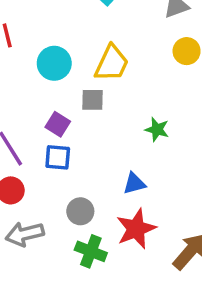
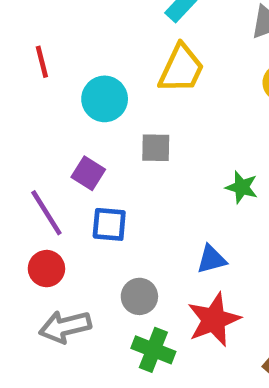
yellow trapezoid: (112, 63) -> (181, 69), moved
purple square: (58, 124) -> (88, 173), moved

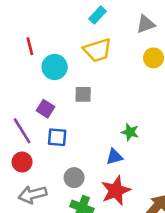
red line: (42, 62) -> (30, 46), moved
yellow trapezoid: (181, 69) -> (98, 50), turned 48
green star: (242, 187) -> (130, 132), moved

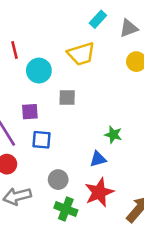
cyan rectangle: (98, 15) -> (98, 19), moved
purple square: (45, 109) -> (30, 112), turned -36

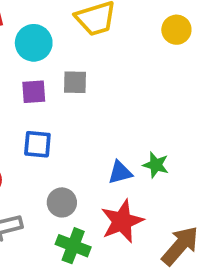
purple square: (30, 112) -> (34, 92), moved
green star: (113, 135) -> (156, 165), moved

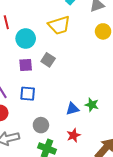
gray square: (75, 82) -> (48, 60), turned 32
red star: (122, 221) -> (74, 135), size x0.6

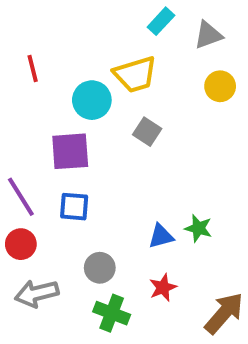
cyan circle: (26, 39) -> (92, 100), moved
gray square: (48, 60) -> (147, 132), moved
purple square: (26, 65) -> (70, 151), size x1.5

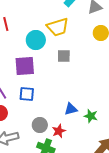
gray square: (147, 132) -> (64, 56), turned -32
green star: (198, 228) -> (91, 116), moved
red star: (163, 287) -> (59, 131), moved

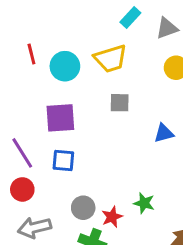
cyan circle: (36, 40) -> (65, 66), moved
blue triangle: (71, 109) -> (164, 133), moved
green star: (91, 116) -> (144, 203), moved

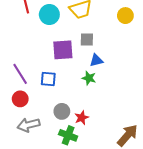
purple square: (60, 118) -> (63, 50), moved
blue triangle: (164, 133) -> (96, 60), moved
green star: (144, 203) -> (89, 78), moved

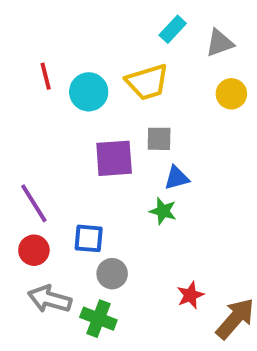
blue square: (48, 79) -> (89, 238), moved
red star: (82, 118) -> (190, 295), moved
gray arrow: (29, 125) -> (50, 299), turned 30
green cross: (68, 135) -> (98, 319), moved

